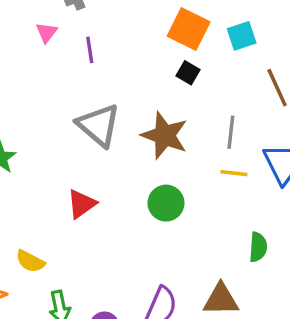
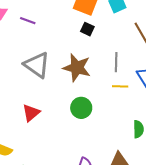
purple line: (90, 50) -> (28, 21), turned -56

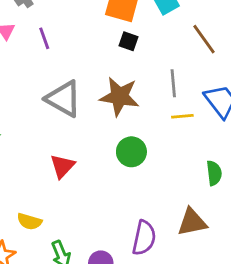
purple line: (28, 21) -> (44, 38), turned 56

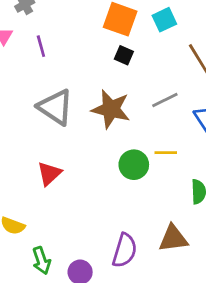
gray line: (173, 83) -> (165, 100), turned 64
yellow line: (182, 116) -> (166, 153), moved
green circle: (131, 152) -> (134, 165), moved

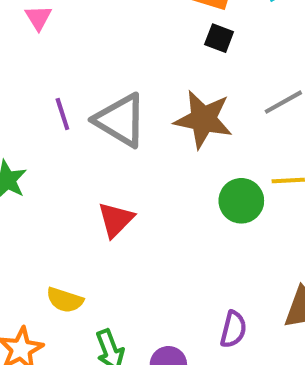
purple line: (41, 46) -> (62, 114), moved
purple semicircle: (125, 250) -> (233, 329), size x0.7

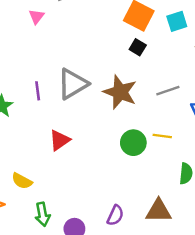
purple line: (62, 114) -> (38, 91), moved
gray triangle: (121, 120) -> (73, 84), turned 48

